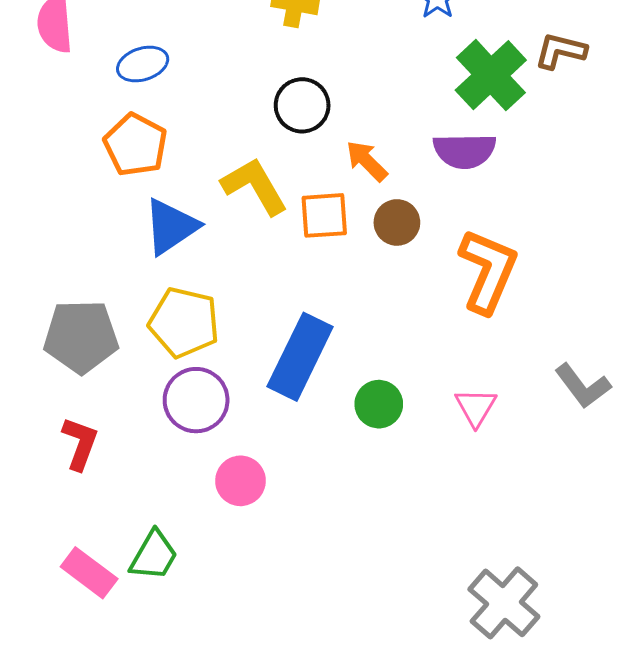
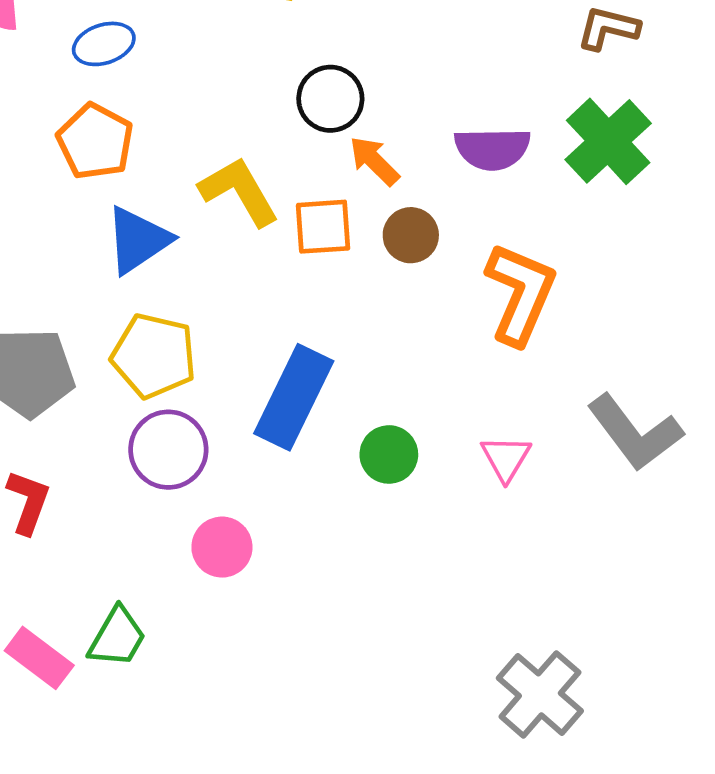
green cross: (491, 75) -> (608, 141), moved
black circle: (302, 105) -> (330, 99), moved
gray L-shape: (583, 386) -> (635, 433), size x1.4

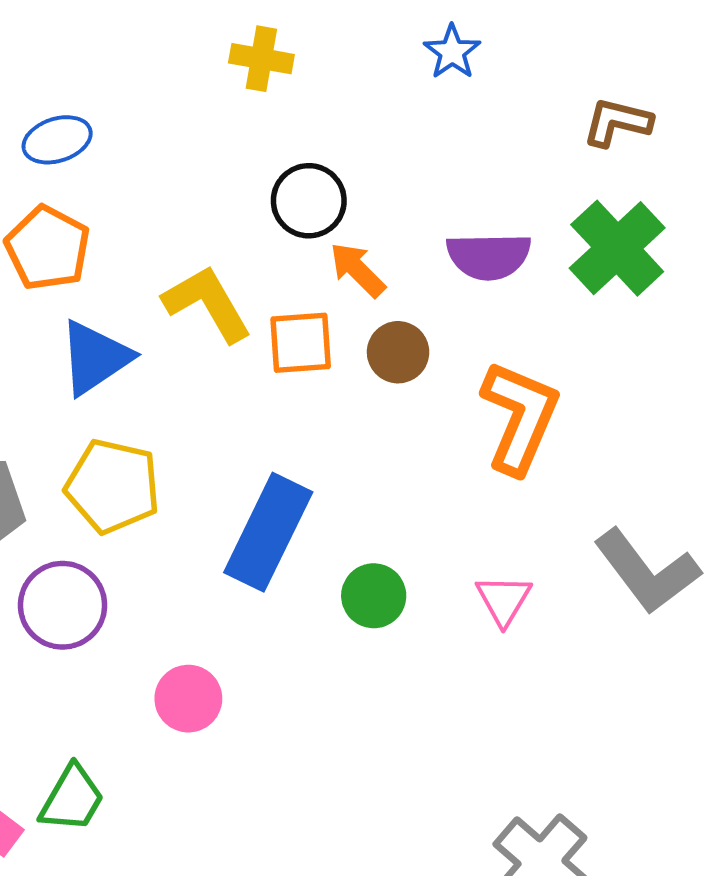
purple circle: (168, 450) -> (63, 605), moved

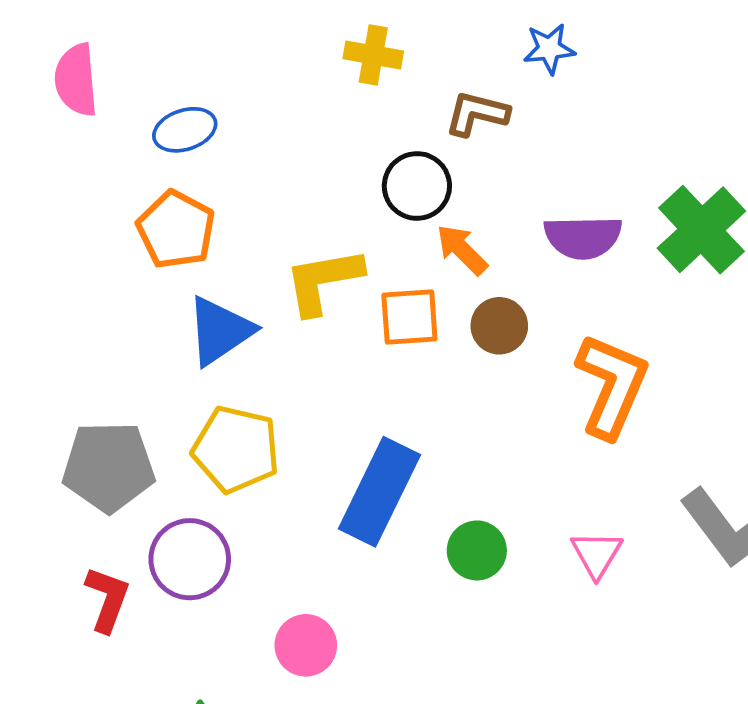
blue star: (452, 52) -> (549, 49), turned 30
brown L-shape: (617, 122) -> (477, 114), moved
yellow L-shape: (207, 304) -> (323, 281), turned -70

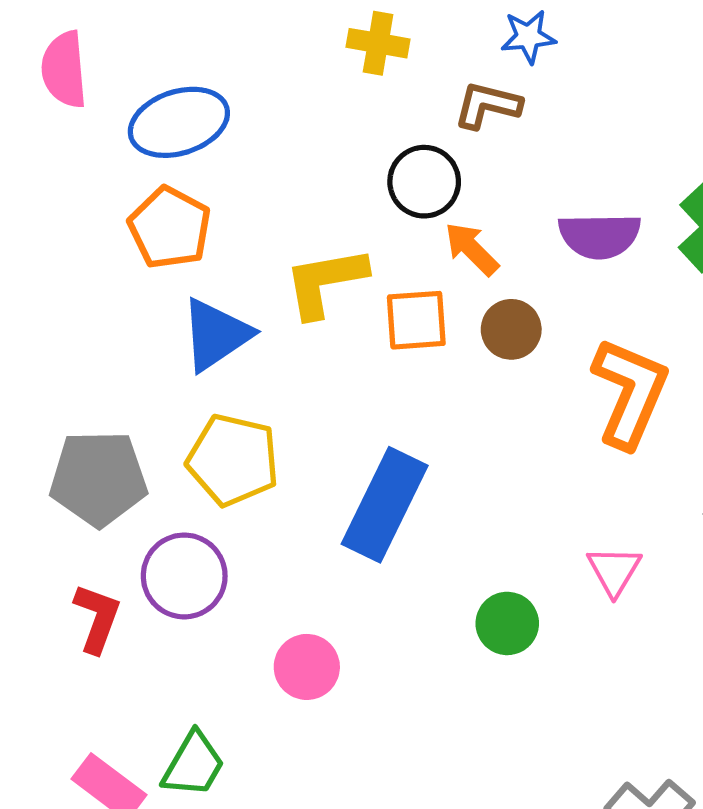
blue star: (549, 49) -> (528, 37), moved
blue ellipse: (185, 130) -> (179, 122), size x1.5
green circle: (477, 550) -> (507, 623), moved

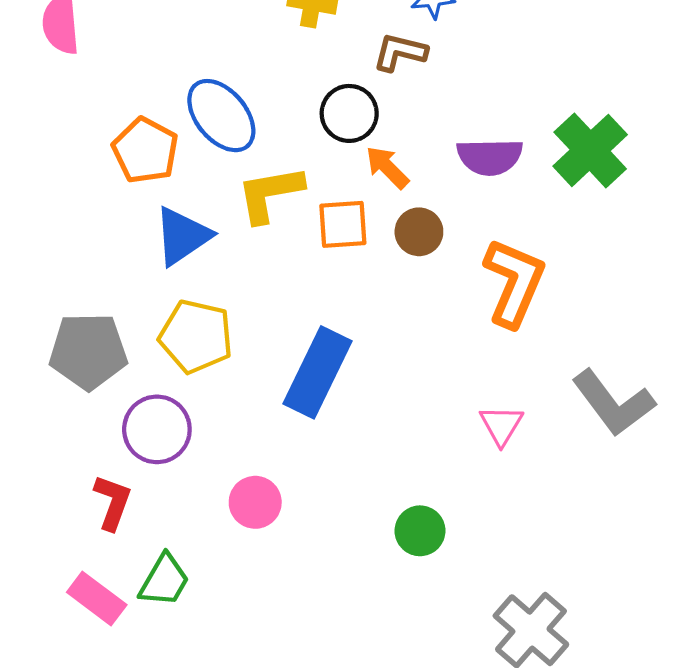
blue ellipse: (179, 122) -> (221, 116), moved, turned 68
red L-shape: (97, 618) -> (113, 502), moved
green circle: (507, 623) -> (420, 531), moved

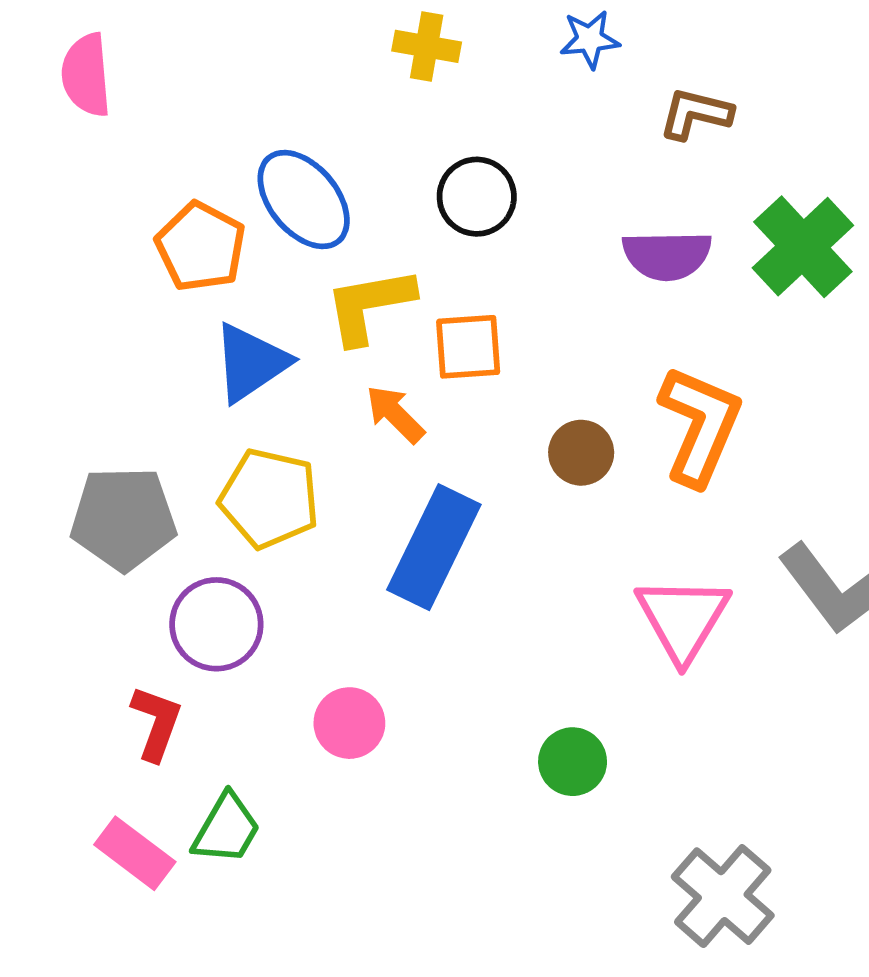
brown L-shape: (400, 52) -> (696, 114), moved
orange arrow: (387, 167) -> (395, 414), moved
brown circle: (419, 232) -> (581, 453), moved
pink triangle: (501, 425) -> (683, 619), size x1.6

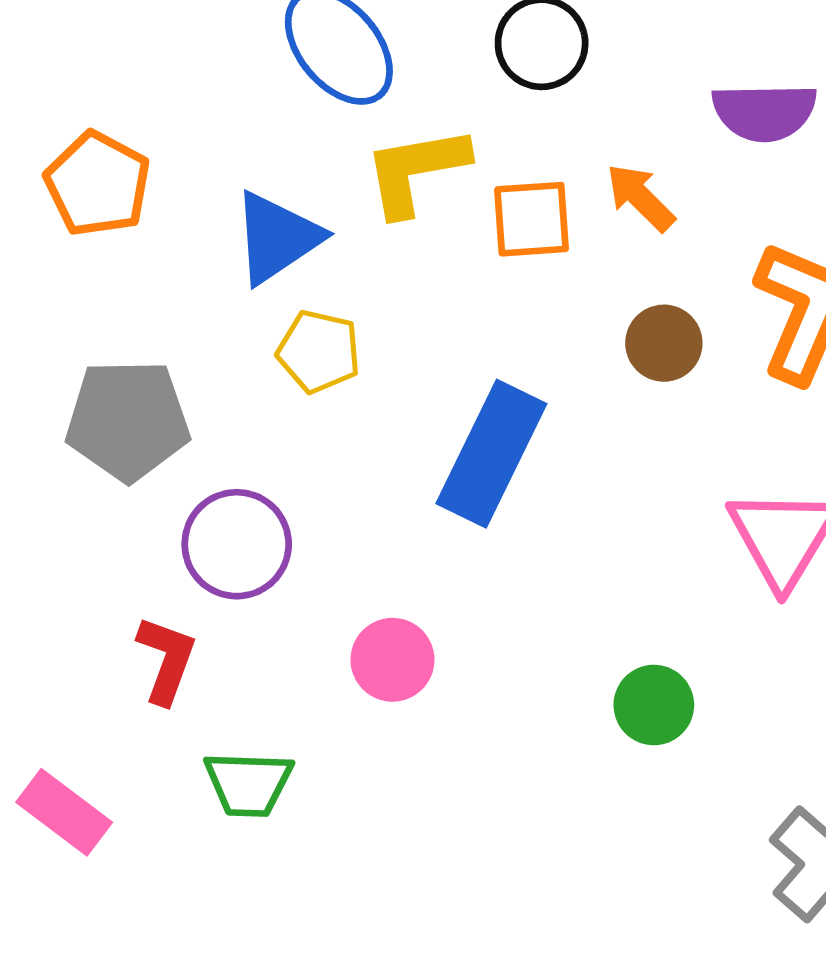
orange pentagon: (201, 247) -> (98, 184), moved
orange arrow: (395, 414) -> (640, 197), moved
yellow pentagon: (269, 498) -> (319, 352), moved, size x0.7
green trapezoid: (226, 829) -> (248, 784), turned 62
pink rectangle: (135, 853) -> (64, 812), moved

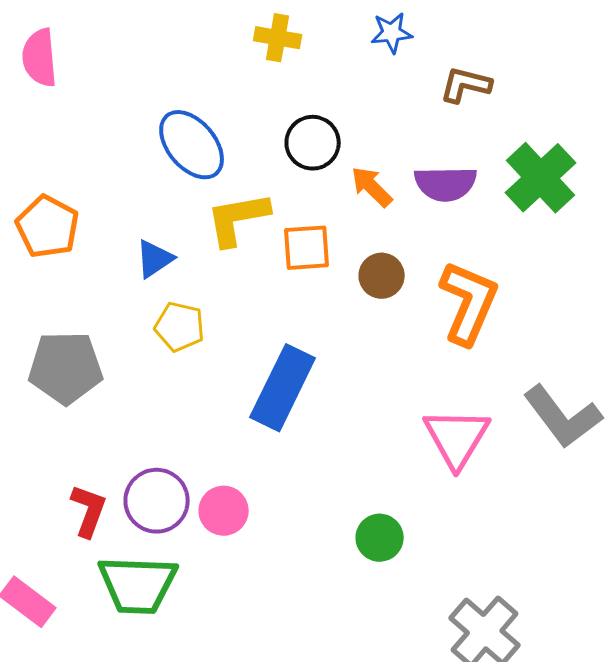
orange arrow: (640, 197) -> (372, 187), moved
blue triangle: (277, 238) -> (155, 259), size x0.7
brown circle: (664, 343) -> (382, 276), moved
purple circle: (237, 544) -> (157, 501), moved
green trapezoid: (248, 784) -> (138, 585), size x1.5

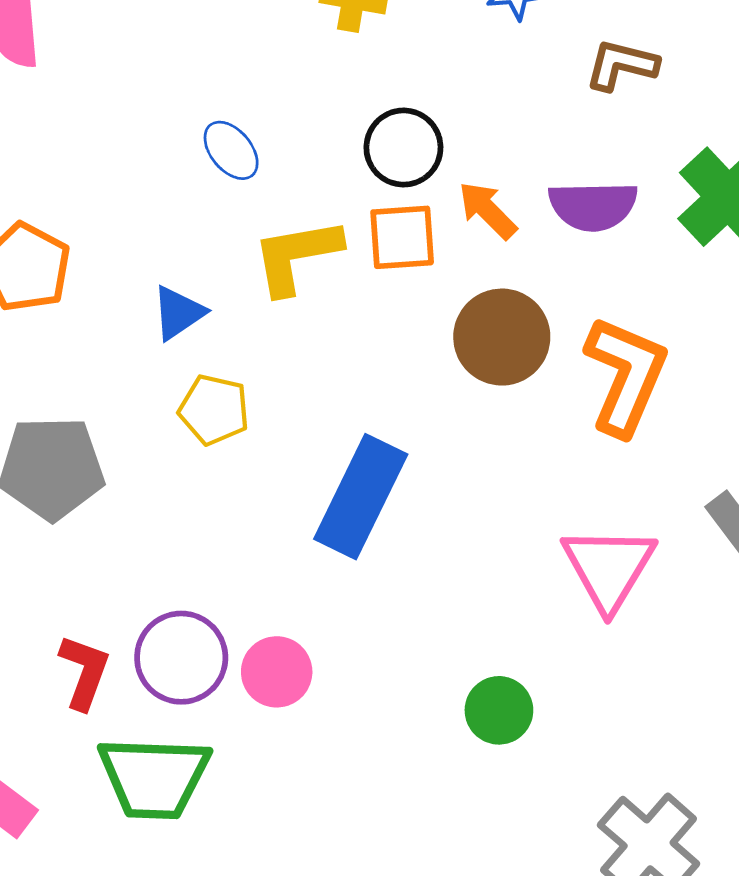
blue ellipse: (192, 145) -> (231, 150), size x0.6
orange square: (307, 248) -> (402, 237), moved
brown circle: (382, 276) -> (502, 337), size x1.5

